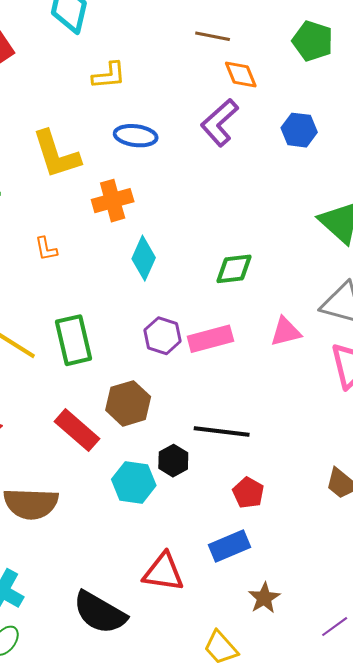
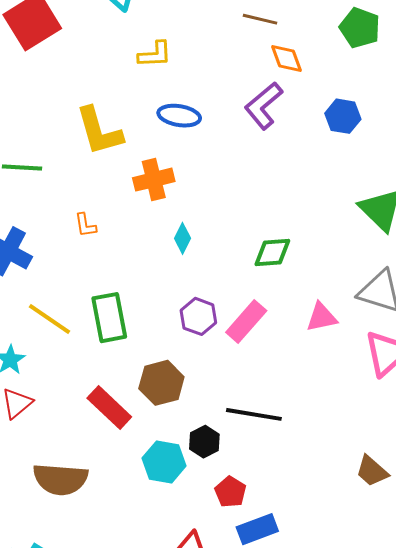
cyan diamond: (144, 258) -> (183, 238), size x0.7
pink rectangle: (210, 339) -> (246, 321), turned -36
red pentagon: (248, 493) -> (230, 492), moved

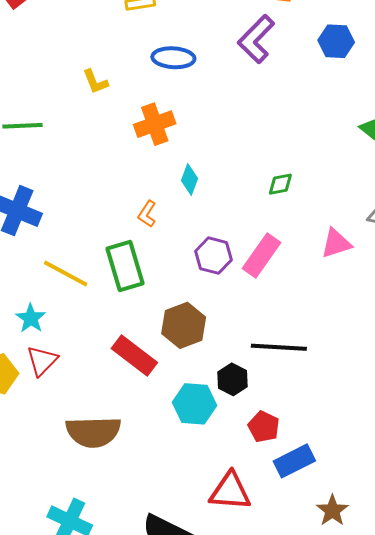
yellow L-shape: (99, 131) -> (95, 82), size x0.5
orange L-shape: (85, 225) -> (147, 214), moved, turned 48
green diamond: (272, 252) -> (280, 184), size x0.7

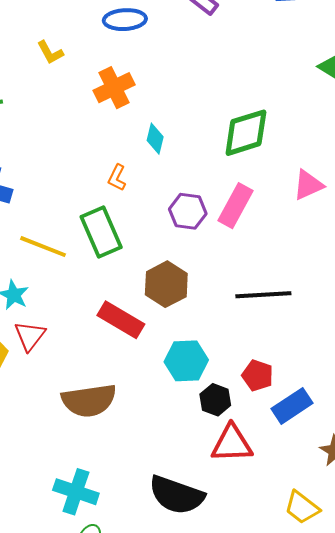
green diamond: (280, 184) -> (246, 133), size x2.0
black hexagon: (233, 379) -> (215, 400), moved

